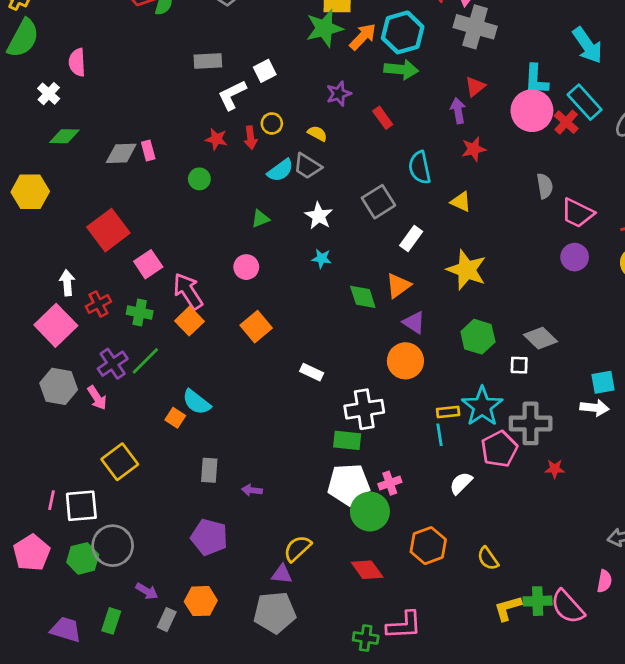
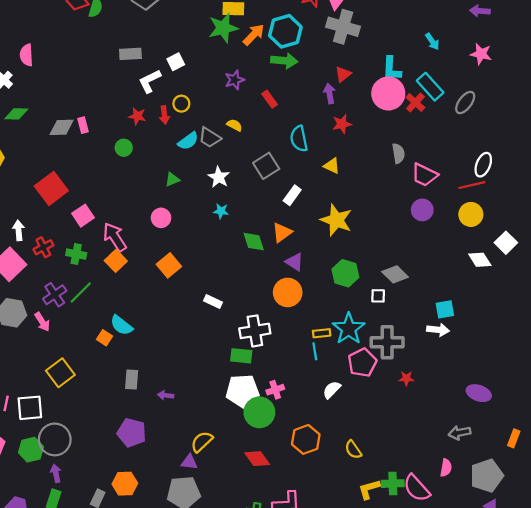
cyan arrow: (587, 45) -> (432, 41), size x0.6
yellow semicircle: (317, 133) -> (235, 125), moved
purple arrow: (147, 591) -> (56, 473), moved, turned -132

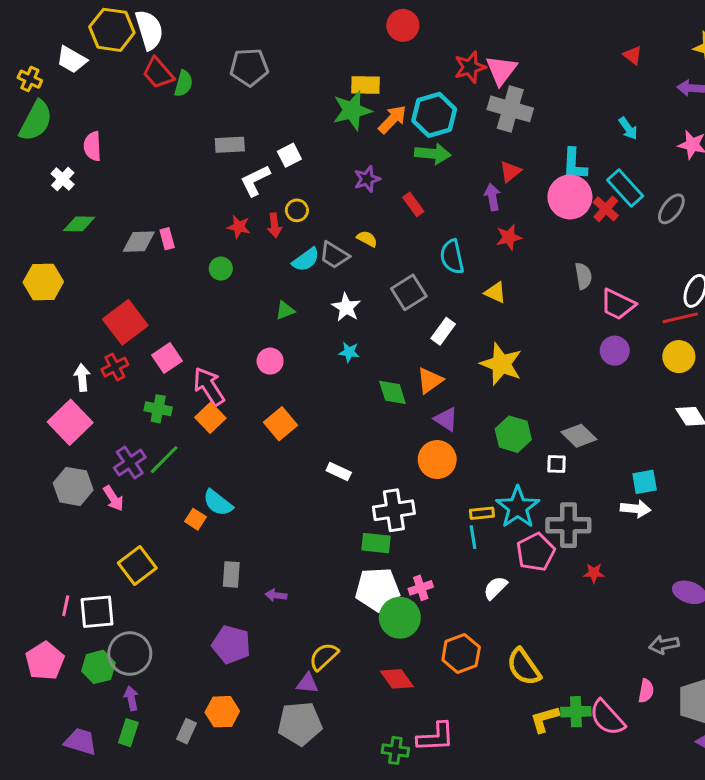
red cross: (43, 247) -> (115, 367), moved
yellow semicircle: (353, 450) -> (524, 667), size x1.5

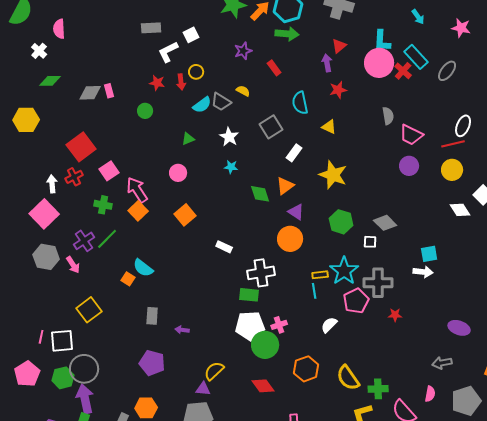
purple arrow: (131, 698) -> (85, 399), size x1.8
green cross: (576, 712) -> (378, 389), moved

